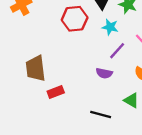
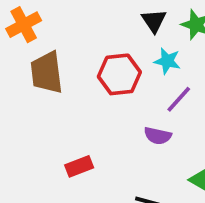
red hexagon: (75, 19) -> (119, 74), moved
brown trapezoid: (36, 68) -> (47, 73), moved

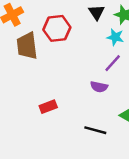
cyan star: (167, 61) -> (115, 37), moved
red hexagon: (119, 74) -> (57, 28), moved

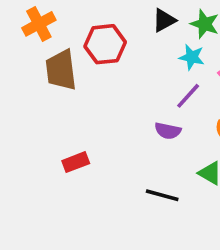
black triangle: (97, 12) -> (164, 20), turned 35
red rectangle: (48, 107) -> (76, 162), moved

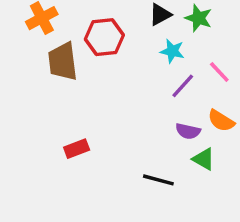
cyan star: (192, 57) -> (172, 51), moved
purple semicircle: (168, 131) -> (188, 131), moved

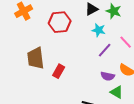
brown trapezoid: (63, 62) -> (36, 58), moved
red rectangle: (77, 149) -> (59, 71), moved, turned -40

